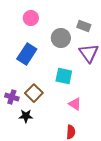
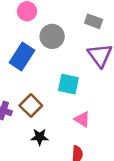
gray circle: (61, 38) -> (52, 36), moved
black star: (26, 116) -> (40, 137), moved

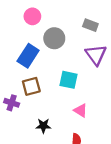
brown square: (31, 106) -> (31, 86), moved, turned 30

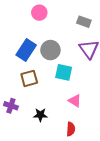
pink circle: (32, 16) -> (39, 13), moved
gray circle: (54, 38) -> (50, 50), moved
purple cross: (12, 103) -> (11, 106), moved

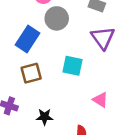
gray circle: (50, 50) -> (57, 18), moved
pink triangle: (75, 101) -> (100, 100), moved

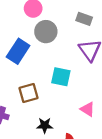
brown square: (31, 73) -> (28, 93), moved
black star: (45, 117) -> (45, 125), moved

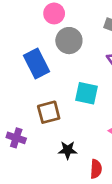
blue rectangle: (18, 51) -> (37, 64), turned -60

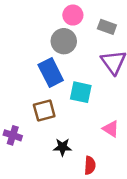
pink circle: (54, 13) -> (73, 15), moved
blue rectangle: (37, 64) -> (51, 73), moved

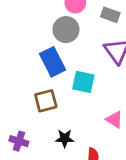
purple cross: (13, 135) -> (19, 141), moved

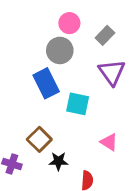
gray rectangle: (110, 15) -> (105, 35), turned -66
brown square: (46, 101) -> (39, 139), moved, turned -30

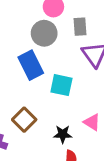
gray rectangle: (105, 35) -> (80, 27), moved, turned -48
black star: (58, 161) -> (63, 134), moved

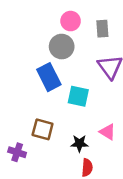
gray rectangle: (80, 27) -> (102, 29), moved
brown square: (24, 120) -> (43, 129), turned -30

